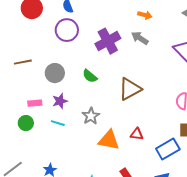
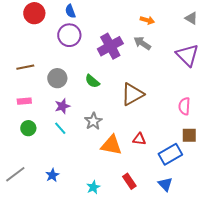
pink rectangle: (35, 103) -> (24, 101), moved
cyan line: (58, 123) -> (60, 128), turned 32

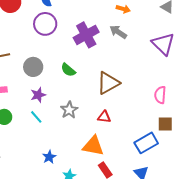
red triangle: (139, 139) -> (104, 117), moved
orange triangle: (111, 145) -> (93, 146), moved
blue star: (52, 175) -> (49, 157), moved

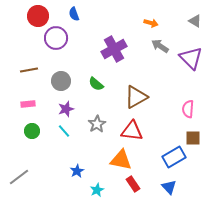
purple circle: (45, 24) -> (56, 38), moved
gray arrow: (118, 32) -> (160, 46), moved
red triangle: (104, 117) -> (132, 131), size x1.6

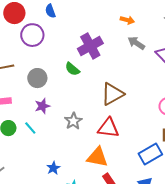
green semicircle: (96, 84) -> (72, 69), moved
cyan line: (64, 131) -> (30, 128), moved

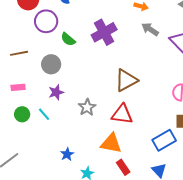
green semicircle: (72, 69) -> (68, 39), moved

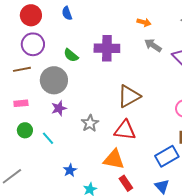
purple circle: (46, 21) -> (33, 44), moved
purple cross: (104, 32) -> (107, 48), turned 30
gray circle: (51, 64) -> (54, 80), size x1.4
cyan line: (44, 114) -> (48, 138), moved

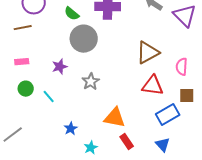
gray circle: (54, 80) -> (84, 39), moved
brown triangle: (129, 96) -> (148, 53), moved
red triangle: (125, 130) -> (153, 86), moved

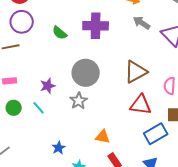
gray circle: (84, 39) -> (86, 73), moved
cyan line: (49, 97) -> (39, 108), moved
orange triangle: (115, 118) -> (103, 137), size x0.7

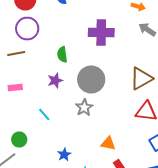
green semicircle: (60, 33) -> (62, 54), moved, turned 42
purple star: (48, 86) -> (55, 80), moved
green circle: (14, 108) -> (19, 140), moved

